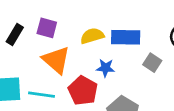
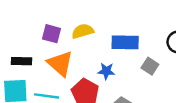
black rectangle: (15, 35) -> (22, 61), moved, turned 60
yellow semicircle: (92, 36) -> (83, 31), moved

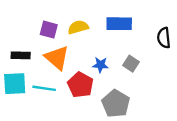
blue rectangle: (125, 42) -> (119, 24), moved
gray square: (150, 66) -> (131, 64), moved

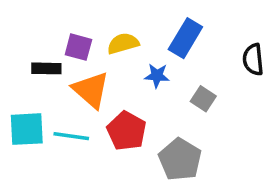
blue rectangle: (119, 24) -> (185, 38), turned -60
black rectangle: (21, 55) -> (46, 68), moved
blue star: (100, 65) -> (157, 76), moved

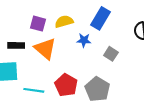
black rectangle: (46, 68) -> (16, 45), moved
red pentagon: (127, 131) -> (66, 85), moved
cyan line: (71, 136) -> (34, 90), moved

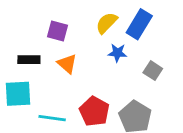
yellow semicircle: (64, 21) -> (107, 23), moved, turned -30
orange triangle: (45, 49) -> (67, 64), size x0.7

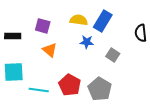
yellow semicircle: (107, 23) -> (79, 20), turned 54
black rectangle: (29, 60) -> (13, 36), moved

